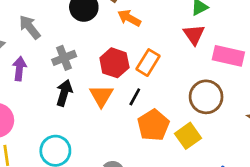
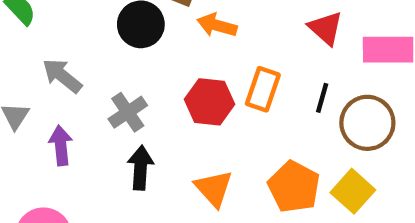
orange triangle: (101, 96) -> (214, 188), moved
black line: (135, 97) -> (322, 98), moved

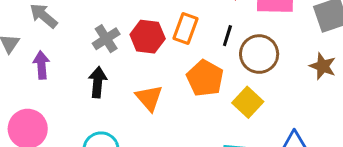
gray cross: (128, 112) -> (106, 39), moved
orange pentagon: (294, 187) -> (205, 78), moved

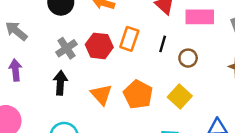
brown circle: (259, 54) -> (188, 58), size x0.6
orange pentagon: (205, 78) -> (138, 95), moved

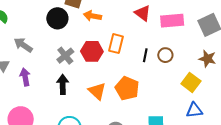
black line: (163, 44) -> (145, 55), moved
yellow square: (180, 96) -> (191, 82), moved

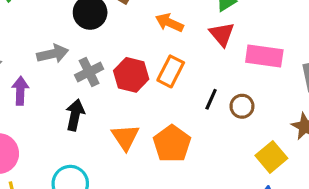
orange arrow: (92, 16) -> (169, 23), moved
gray arrow: (23, 45) -> (53, 54), moved, turned 120

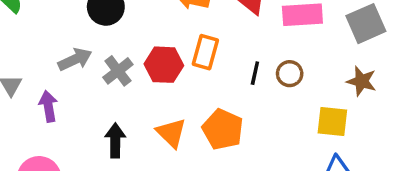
black arrow: (75, 115) -> (115, 140), moved
yellow square: (271, 157) -> (332, 121), turned -32

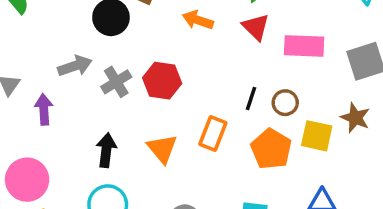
orange rectangle: (205, 52) -> (213, 134), moved
yellow square: (332, 121) -> (317, 136), moved
orange pentagon: (223, 129) -> (271, 149), moved

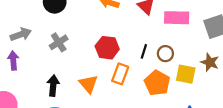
gray arrow: (75, 66) -> (21, 34), moved
red hexagon: (162, 81) -> (107, 48), moved

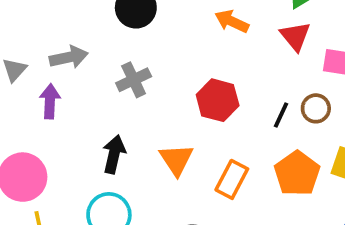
brown circle: (165, 54) -> (316, 108), moved
orange rectangle: (120, 74) -> (232, 179), moved

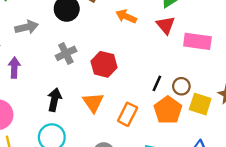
gray arrow: (69, 57) -> (27, 27), moved
red hexagon: (218, 100) -> (104, 64), moved
brown circle: (316, 108) -> (181, 86), moved
black line: (281, 115) -> (157, 83), moved

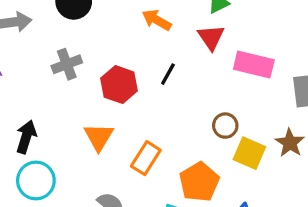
black line: (157, 83) -> (168, 74), moved
black arrow: (54, 100) -> (26, 137), moved
orange pentagon: (168, 110) -> (199, 182), moved

